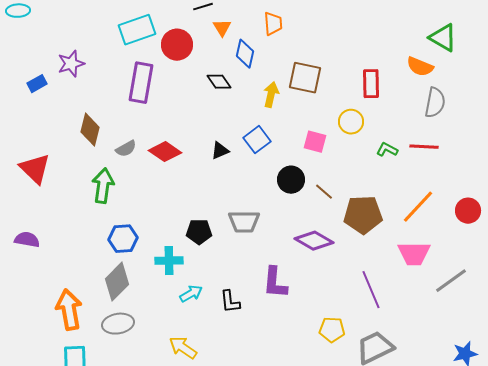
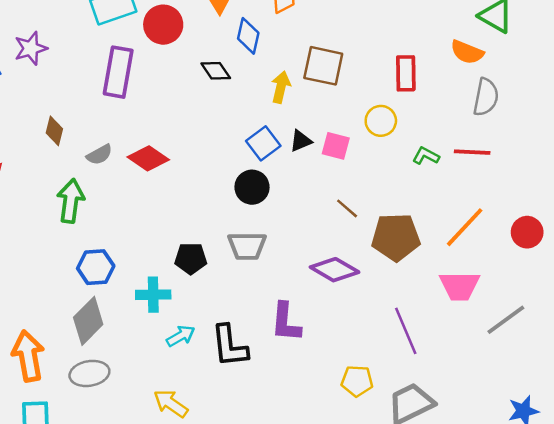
brown diamond: (90, 130) -> (54, 131), size x0.7
black triangle: (220, 151) -> (301, 141), moved
black circle: (291, 180) -> (252, 187), moved
black L-shape: (230, 302) -> (229, 346), size x1.5

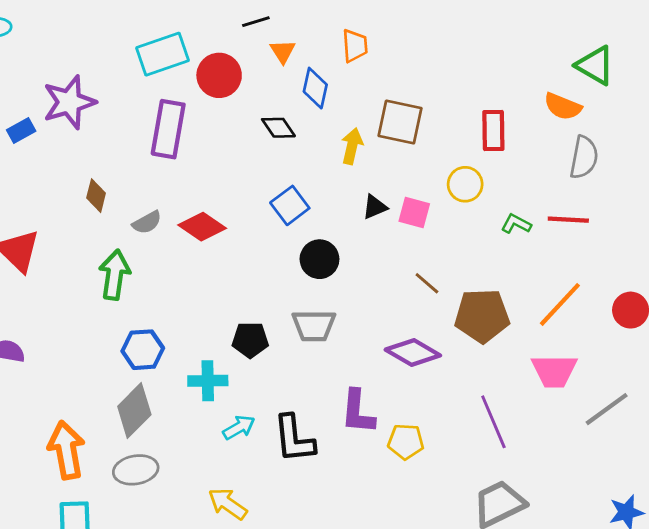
purple star: (31, 48) -> (69, 102), size x1.4
blue square: (263, 143) -> (290, 205), moved
yellow pentagon: (357, 381) -> (406, 442), moved

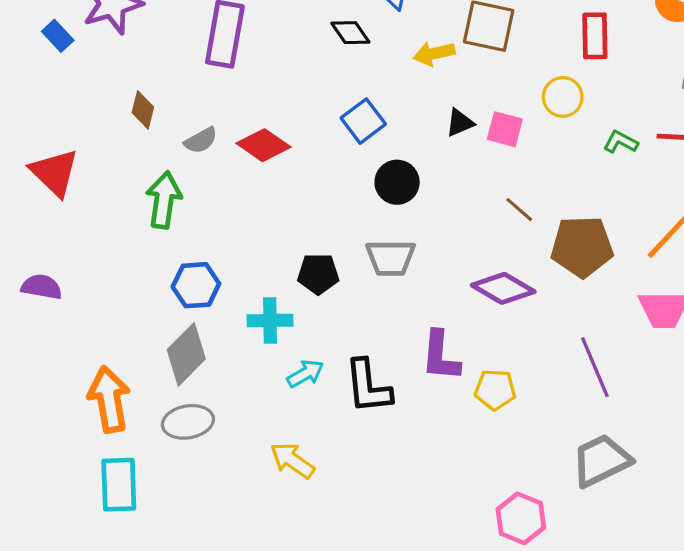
blue rectangle: (21, 131) -> (58, 36), turned 76
yellow arrow: (352, 146) -> (434, 54), turned -116

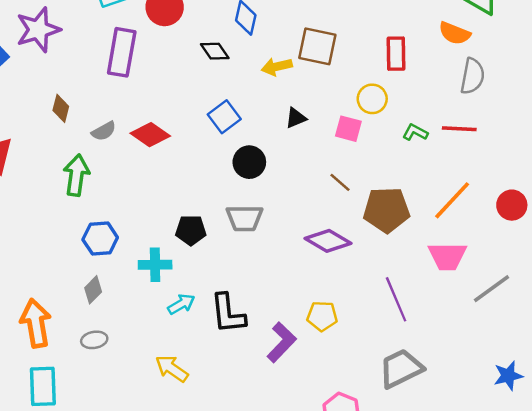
pink square: (505, 129) -> (348, 129), moved
gray diamond: (186, 354) -> (93, 290), size x0.6
purple L-shape: (440, 356) -> (282, 342), moved, turned -141
gray ellipse: (188, 422) -> (94, 340), size x0.7

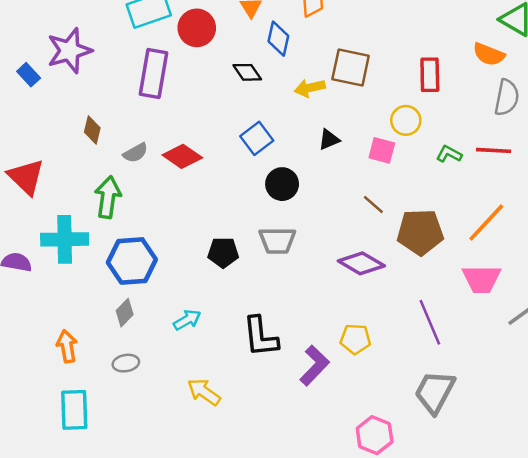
blue hexagon: (100, 238) -> (132, 261), size x1.4
cyan cross: (155, 265) -> (65, 239), moved, size x1.4
cyan arrow: (181, 304) -> (187, 320), moved
orange arrow: (36, 323) -> (67, 346), size x0.7
gray trapezoid: (401, 369) -> (435, 392), turned -36

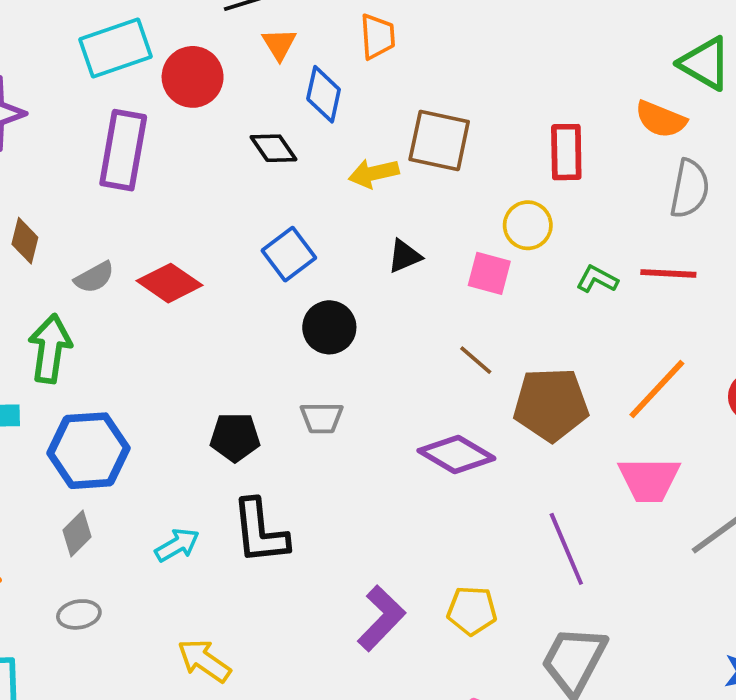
gray trapezoid: (277, 241) -> (322, 418), size x0.7
black L-shape: (260, 337) -> (260, 532), moved
yellow pentagon: (355, 339) -> (472, 611), moved

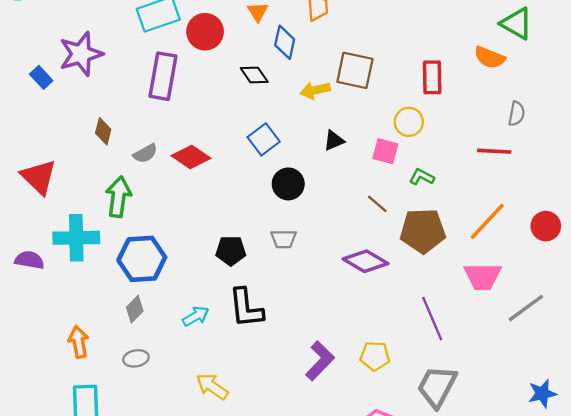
gray semicircle: (690, 189) -> (517, 114), moved, size x0.7
green L-shape: (597, 279) -> (422, 177), moved

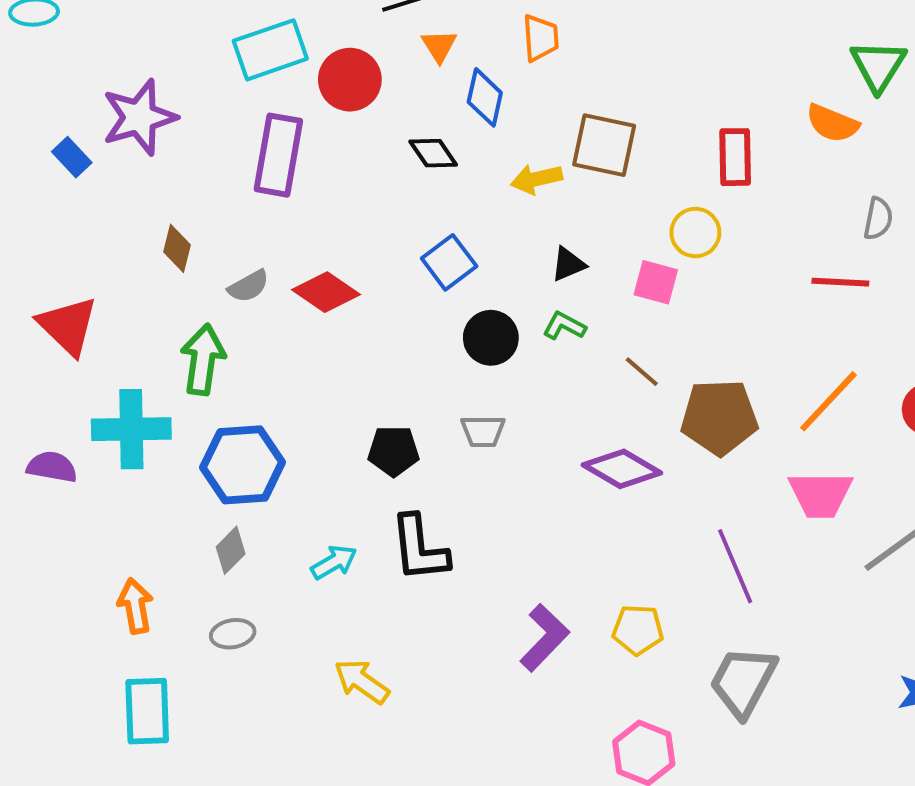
green triangle: (517, 24) -> (878, 66), turned 32
green L-shape: (422, 177) -> (564, 326), moved

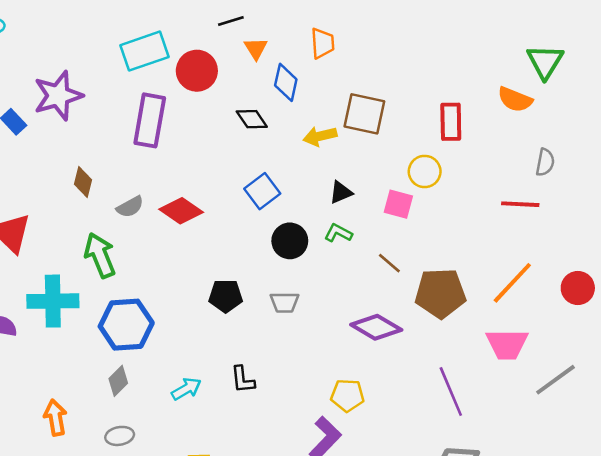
green arrow: (203, 360) -> (100, 255), turned -30
black pentagon: (394, 451) -> (226, 296), moved
black L-shape: (419, 548) -> (243, 380), size x0.6
yellow pentagon: (638, 630) -> (347, 395), moved

